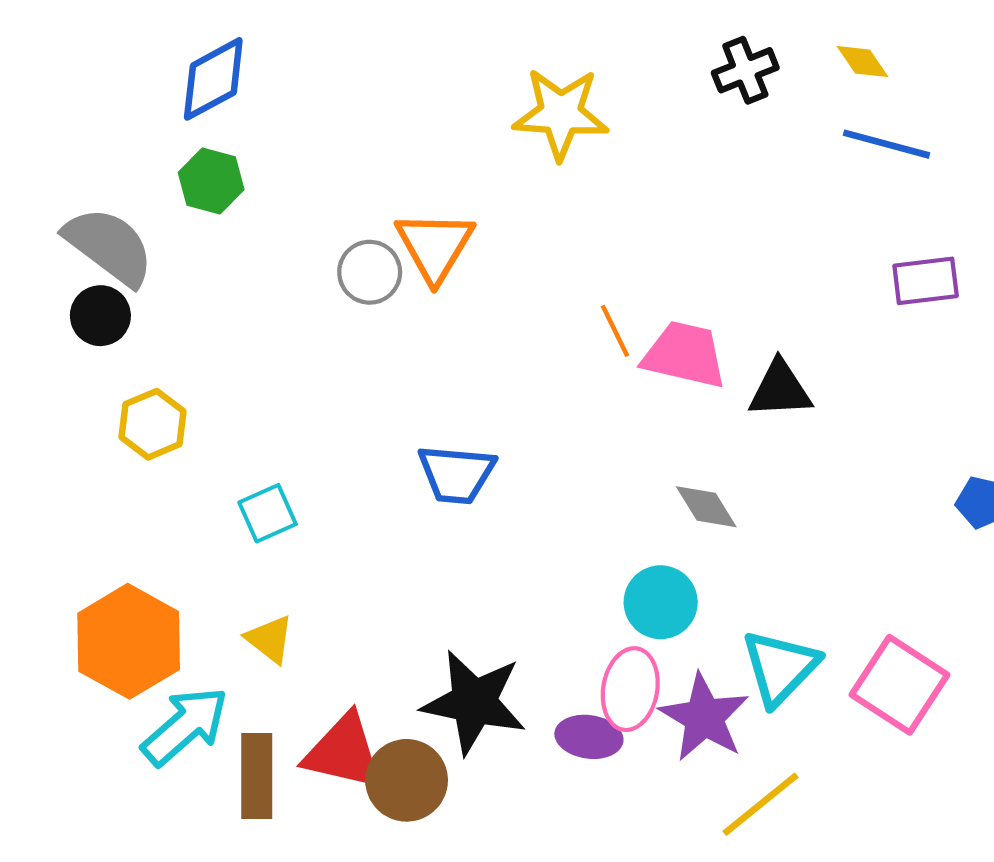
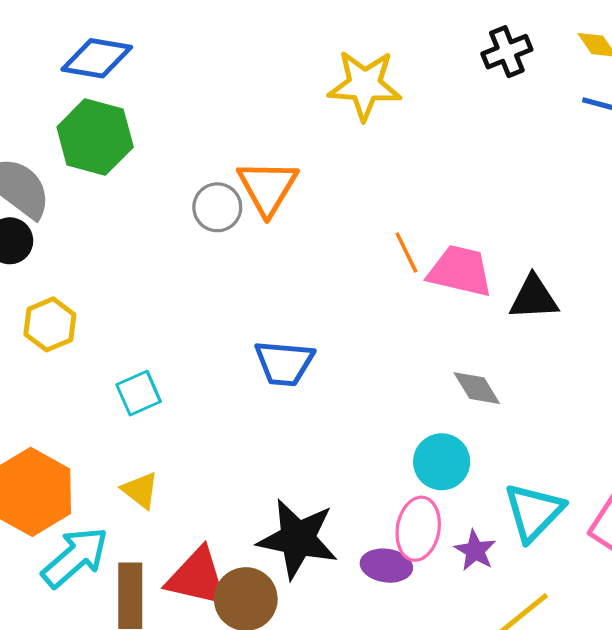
blue diamond: (213, 79) -> (97, 58), turned 38
green hexagon: (211, 181) -> (95, 137), size x1.5
purple star: (704, 717) -> (475, 550), size x0.6

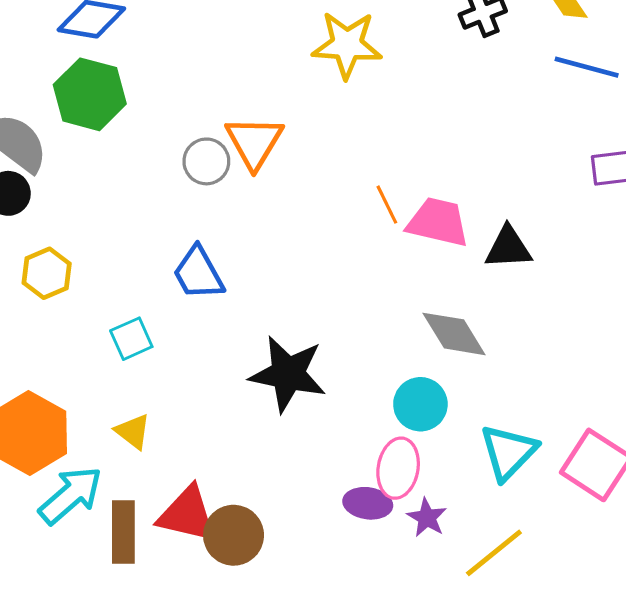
blue trapezoid: (284, 363) -> (198, 273), moved, turned 56
gray diamond: (477, 388) -> (454, 334), size x1.4
black star: (298, 539) -> (288, 374), moved
purple star: (475, 550) -> (427, 518), moved

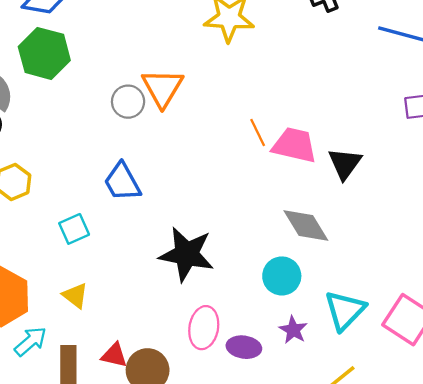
black triangle: (508, 248) -> (345, 164), turned -51
pink ellipse: (398, 468) -> (204, 328), moved
cyan arrow: (71, 495) -> (31, 341), size x0.7
red triangle: (187, 514) -> (114, 355), size x0.6
purple star: (427, 518) -> (293, 330), moved

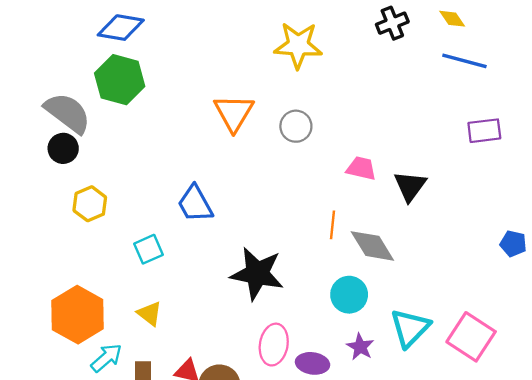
gray circle: (128, 102) -> (296, 126), moved
orange line: (258, 133) -> (332, 225), moved, turned 32
pink trapezoid: (294, 145) -> (361, 168), size x0.7

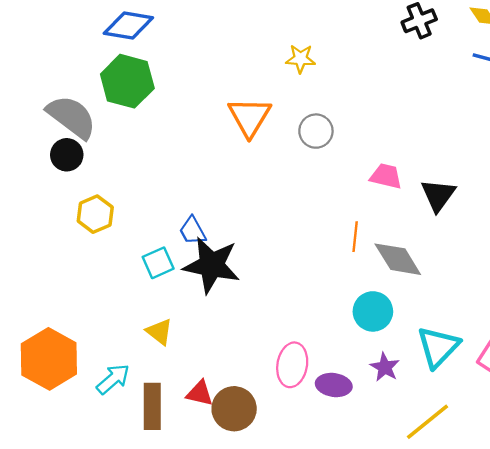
yellow star: (298, 45) -> (301, 59), moved, size x0.6
blue trapezoid: (195, 204) -> (193, 231), moved, size x0.7
black star: (257, 274) -> (212, 265), moved
orange hexagon: (78, 315) -> (49, 359), moved

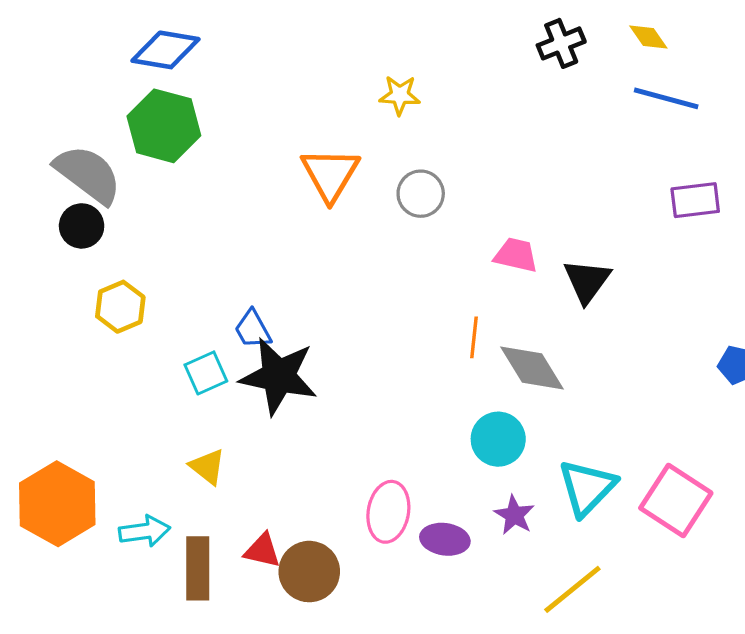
cyan arrow: (113, 379) -> (145, 531), turned 33

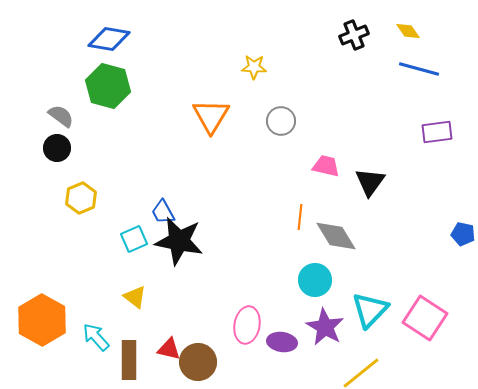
gray semicircle: (88, 174) -> (61, 116), size x0.6
gray circle: (421, 194) -> (281, 121), moved
purple star: (514, 515) -> (325, 327), size x1.5
cyan arrow: (145, 531) -> (96, 337), turned -124

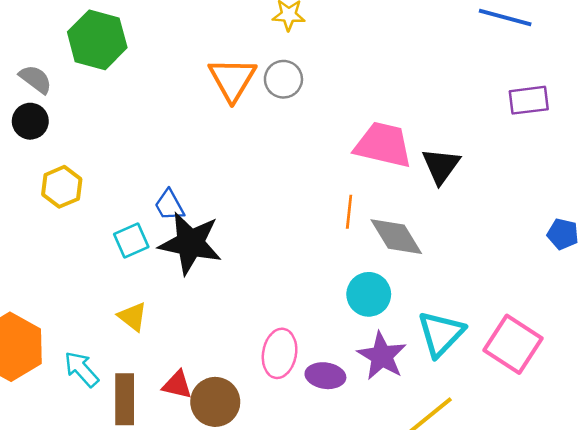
gray circle: (281, 121) -> (283, 79), moved
pink trapezoid: (326, 166) -> (383, 145), size x1.6

